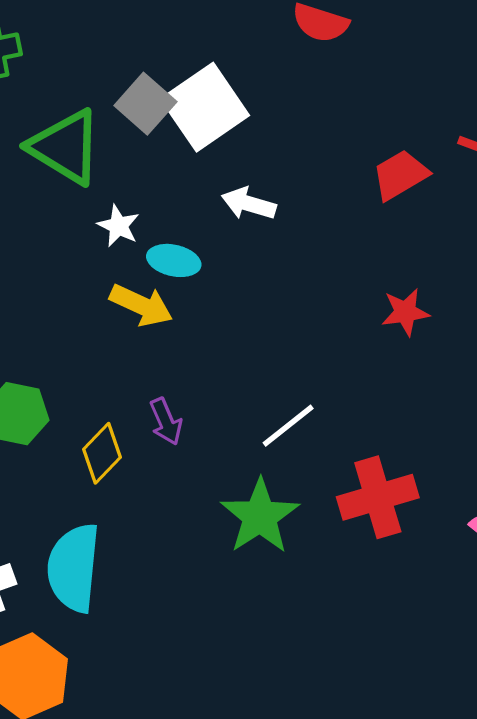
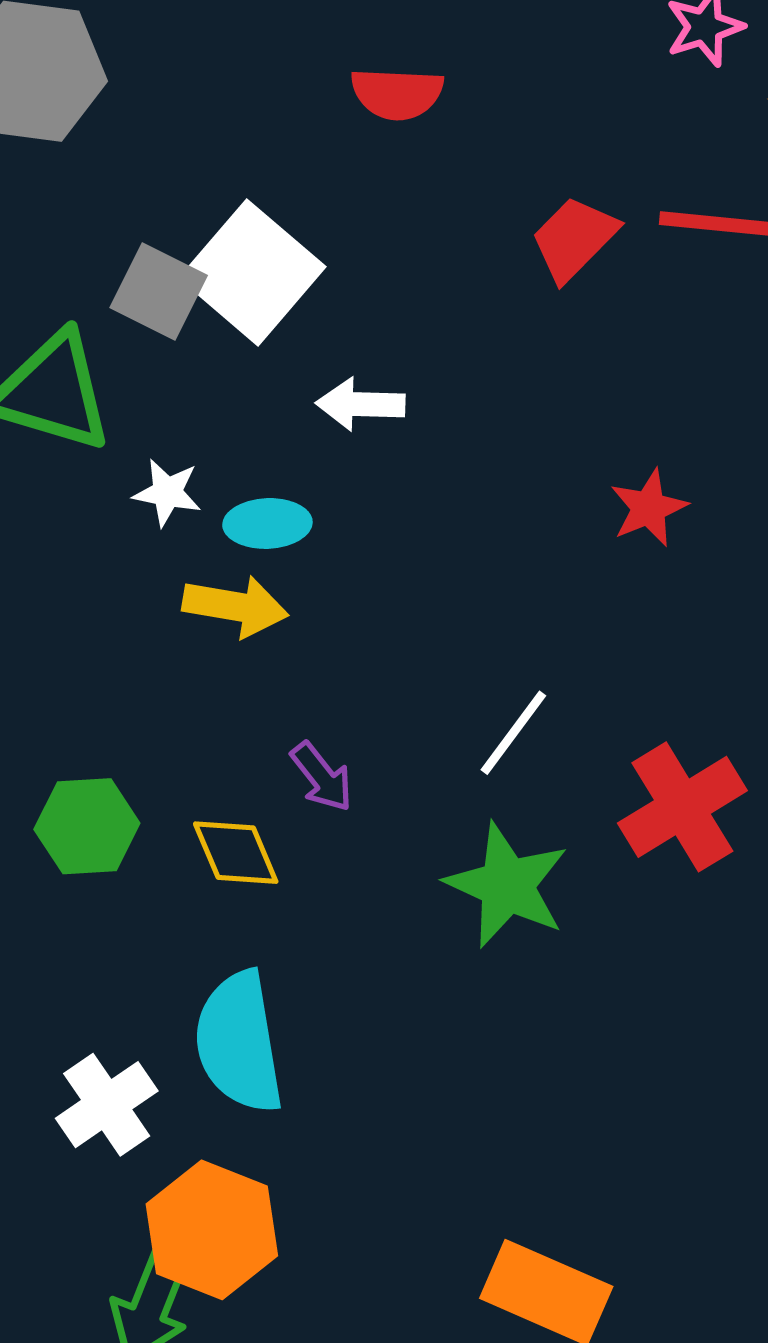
red trapezoid: (400, 175) -> (574, 239), moved
yellow diamond: (102, 453) -> (236, 853), turned -52

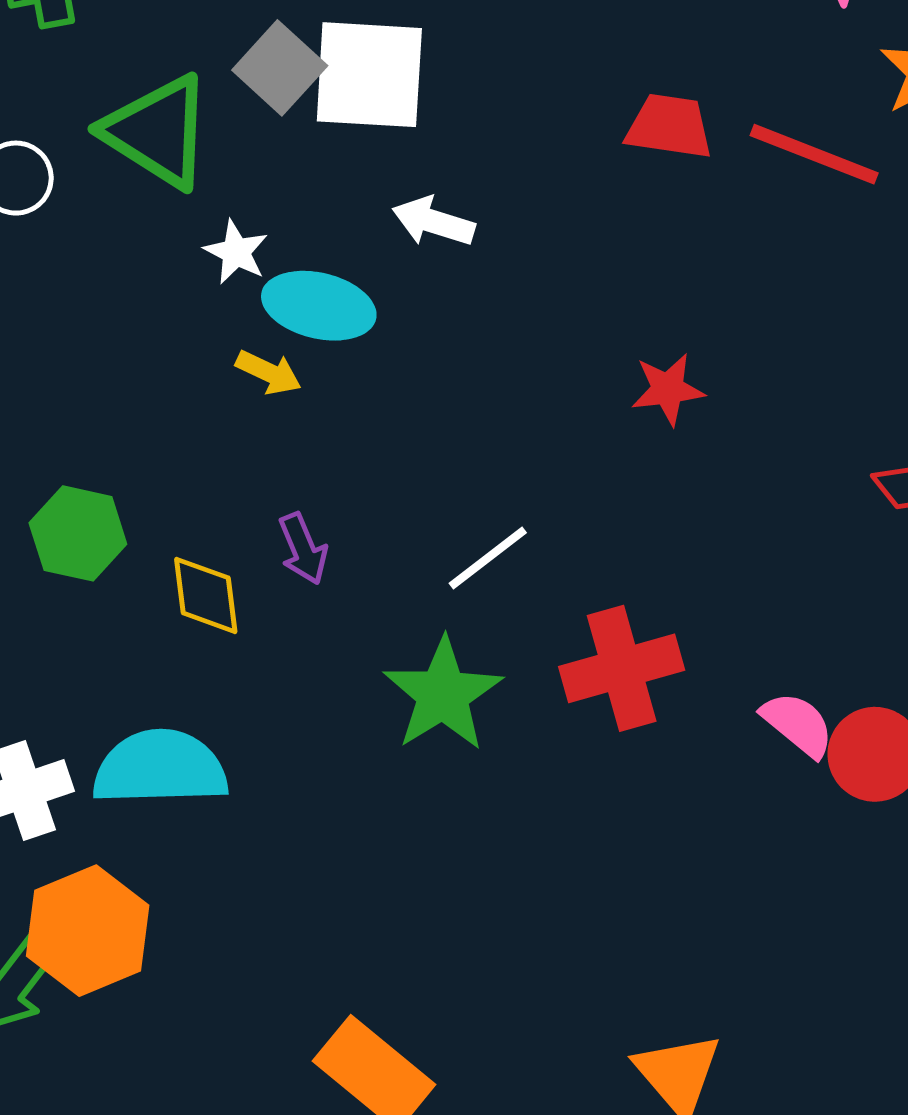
red trapezoid: (574, 239) -> (669, 126), turned 38
white square: (252, 272) -> (369, 75), turned 37
cyan ellipse: (267, 523) -> (319, 306), size x1.4
yellow arrow: (235, 606) -> (269, 372), size x0.7
cyan semicircle: (239, 1042) -> (160, 768), turned 82

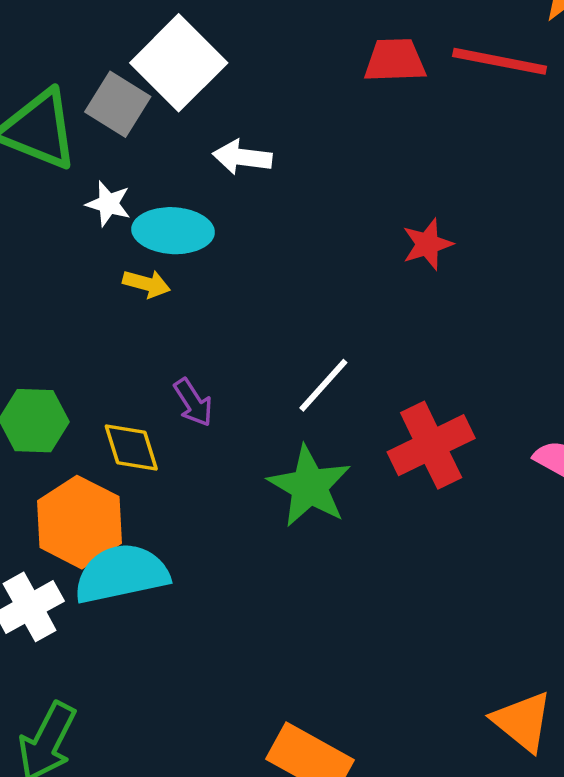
gray square: (280, 68) -> (118, 104), moved
white square: (369, 75) -> (179, 63), turned -38
orange hexagon: (88, 931) -> (79, 522), moved

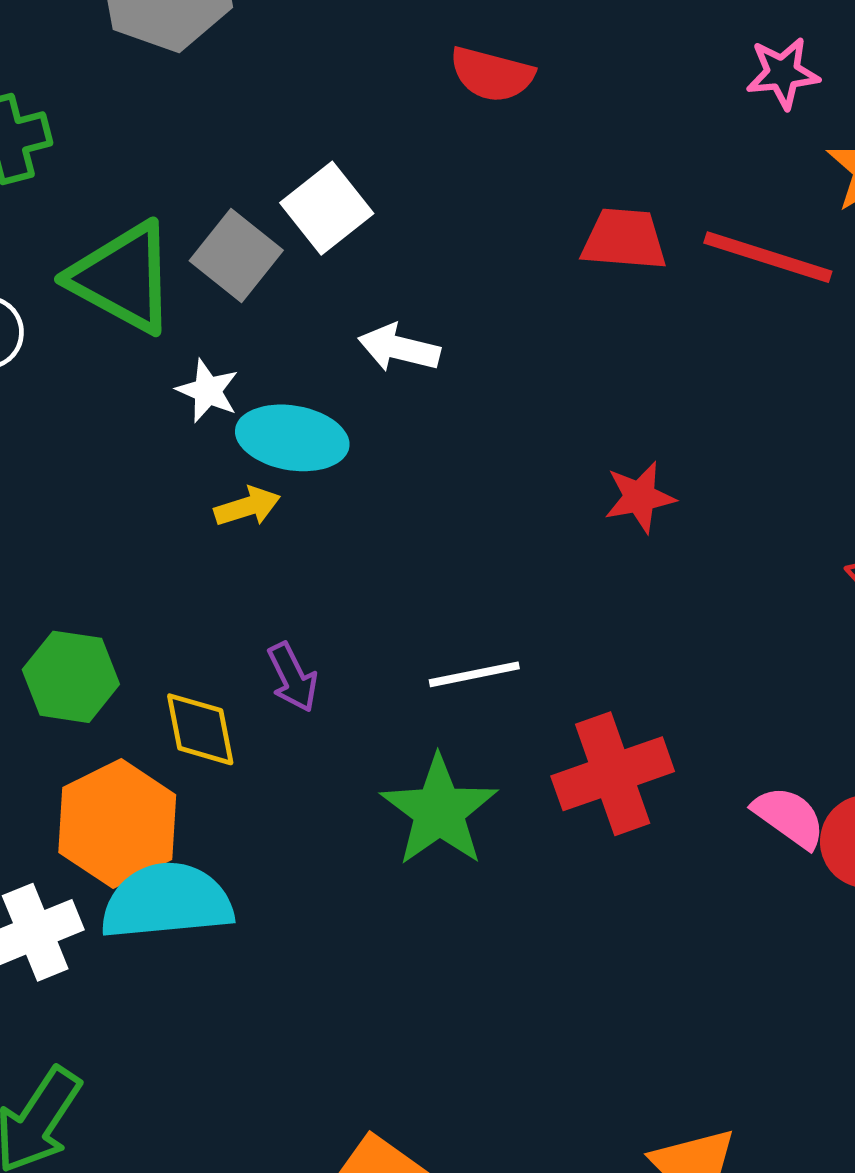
white square: (179, 63) -> (327, 208), size x0.7
yellow arrow: (147, 284) -> (247, 507), turned -39
white line: (323, 385) -> (474, 674), turned 30

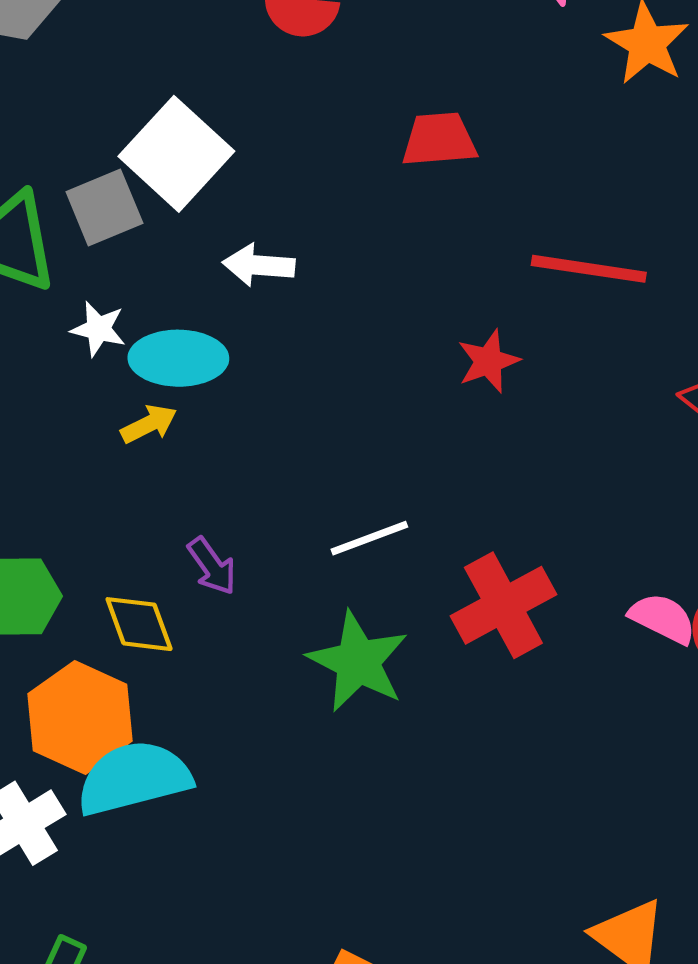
white square: (327, 208) -> (176, 154), size x1.4
gray square: (236, 255) -> (104, 207), turned 38
red line: (768, 257) -> (589, 269), moved

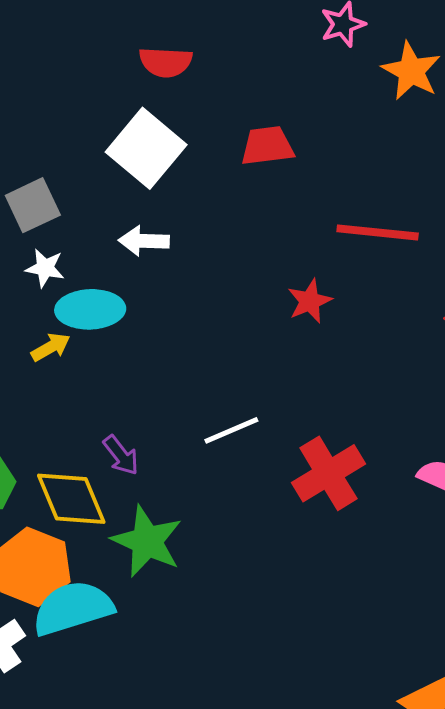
white square: (176, 154) -> (146, 148), moved
white star: (98, 329) -> (45, 268), moved
yellow arrow: (149, 424) -> (51, 347), moved
yellow diamond: (139, 624) -> (71, 499), size x1.4
green star: (358, 662) -> (147, 541), moved

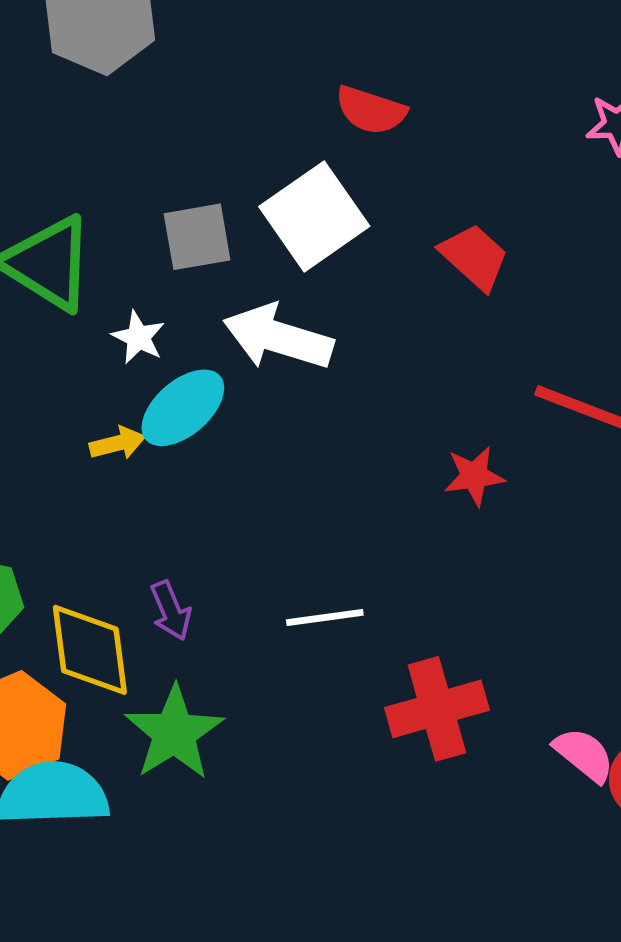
red trapezoid: (267, 146) -> (474, 257), turned 34
gray square: (33, 205) -> (197, 237), moved
white arrow: (144, 241) -> (278, 337), size x1.6
cyan ellipse: (90, 309) -> (183, 408), turned -54

